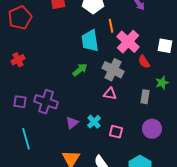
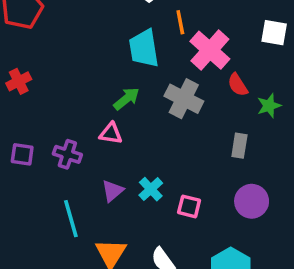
white square: (165, 46) -> (274, 33), moved
green star: (162, 83) -> (269, 106), moved
pink triangle: (110, 94) -> (111, 133), moved
purple cross: (46, 102) -> (67, 154), size x0.7
cyan line: (26, 139) -> (71, 219), moved

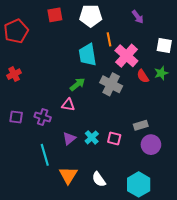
green star: (269, 106) -> (161, 73), moved
gray rectangle: (239, 146) -> (141, 125), moved, turned 64
pink square: (189, 206) -> (114, 138), moved

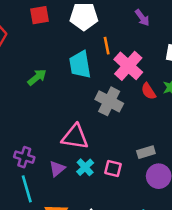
green arrow: (77, 84) -> (37, 77), moved
pink triangle: (68, 105) -> (75, 137), moved, size x1.6
purple cross: (43, 117) -> (24, 157), moved

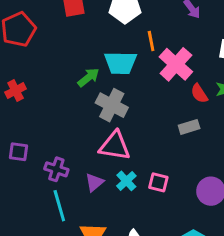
cyan trapezoid: (80, 65) -> (121, 63), turned -80
green arrow: (37, 77) -> (88, 77), moved
gray cross: (109, 101) -> (112, 105), moved
gray rectangle: (146, 152) -> (189, 127), moved

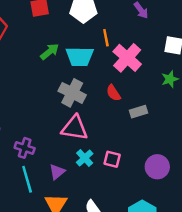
green arrow: (88, 77) -> (50, 52), moved
red semicircle: (199, 93) -> (113, 93), moved
purple triangle: (94, 182) -> (57, 172), moved

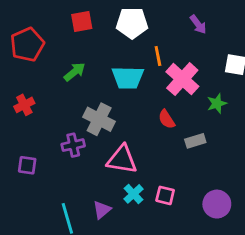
green arrow: (50, 52) -> (75, 72), moved
green star: (170, 79) -> (217, 103), moved
gray cross: (72, 93) -> (99, 119), moved
purple cross: (25, 148) -> (73, 145), moved, turned -30

